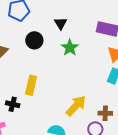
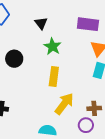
black circle: (34, 40) -> (14, 59), moved
yellow rectangle: (31, 85) -> (54, 77), moved

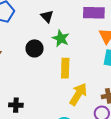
black circle: (14, 59) -> (35, 48), moved

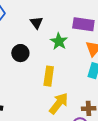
green star: (61, 38) -> (59, 41), moved

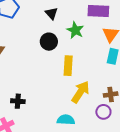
black circle: (20, 53) -> (49, 42), moved

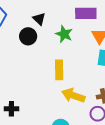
black circle: (49, 42) -> (28, 36), moved
yellow arrow: (80, 92) -> (73, 95), turned -100

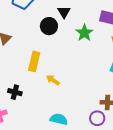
yellow rectangle: (59, 70) -> (34, 61), moved
yellow arrow: (73, 95) -> (53, 80), moved, size x0.6

